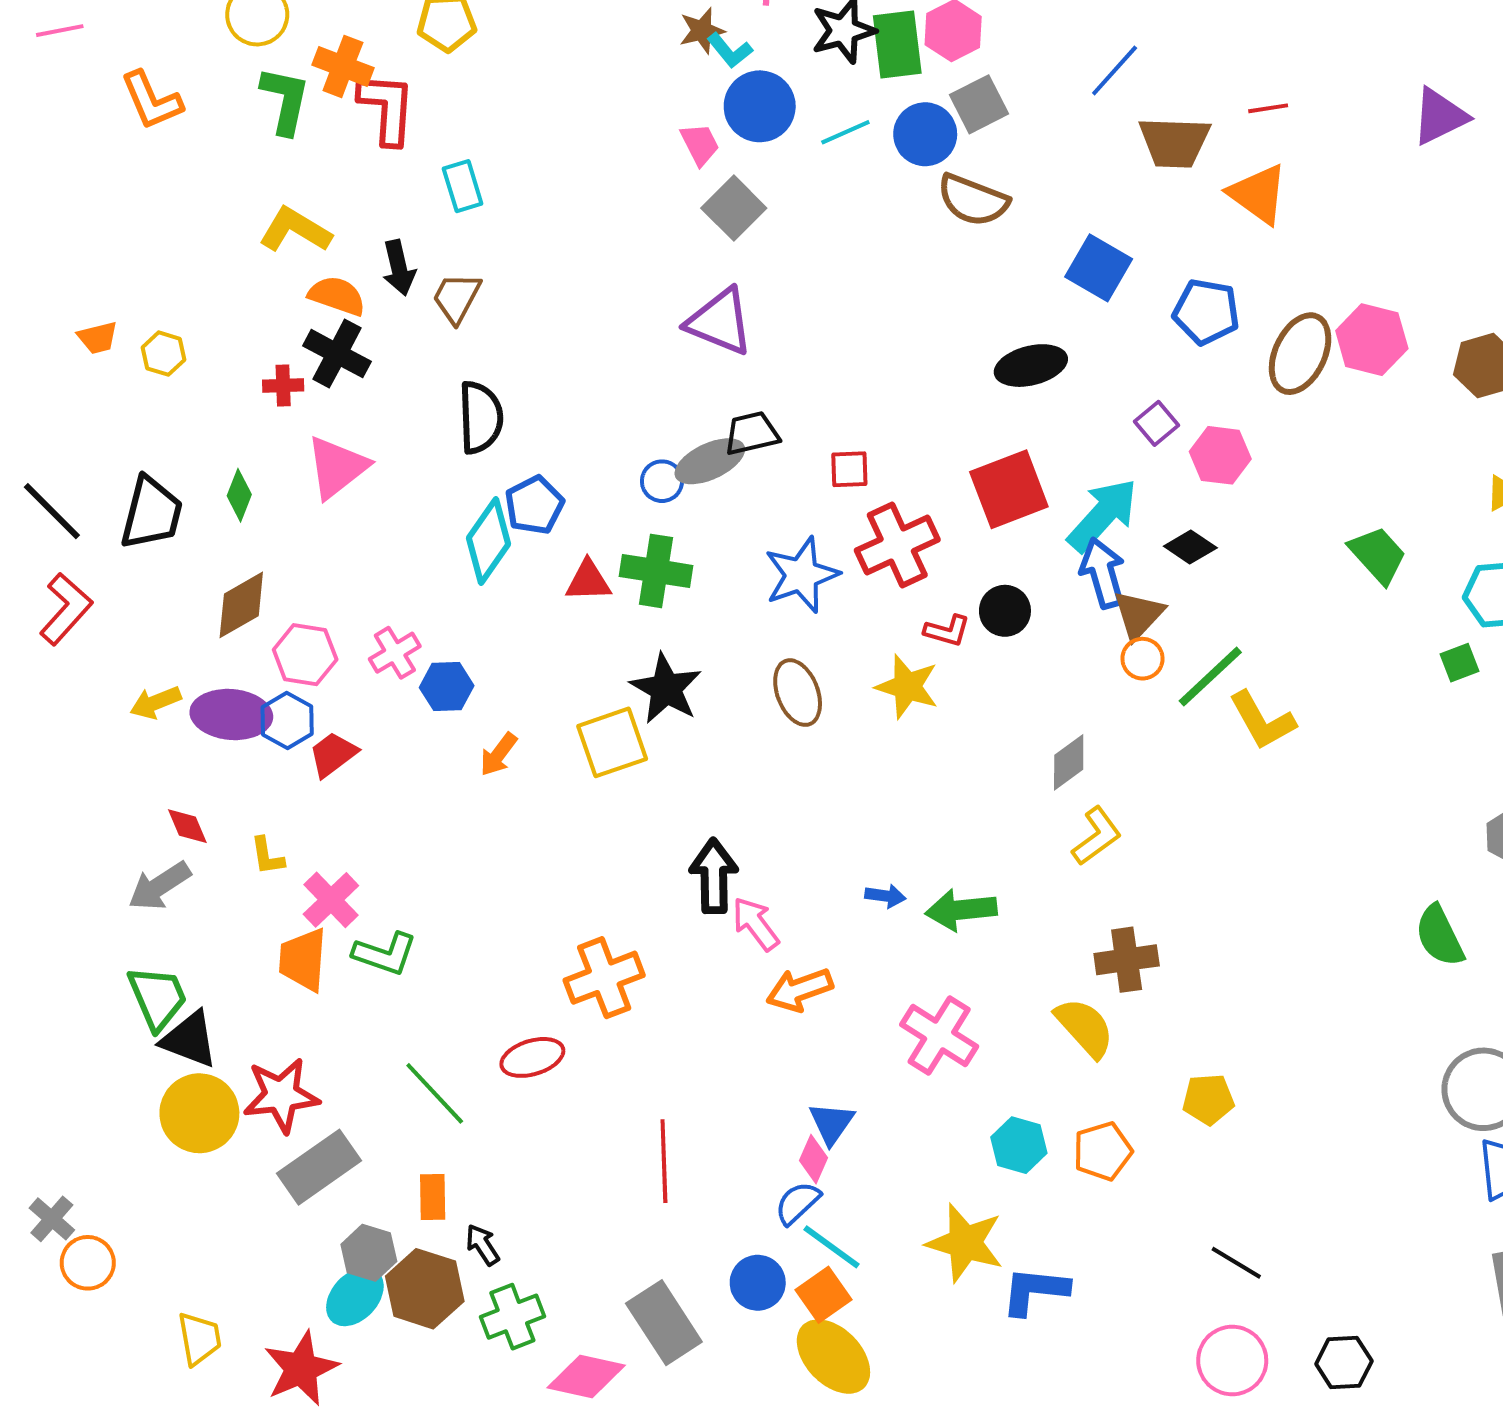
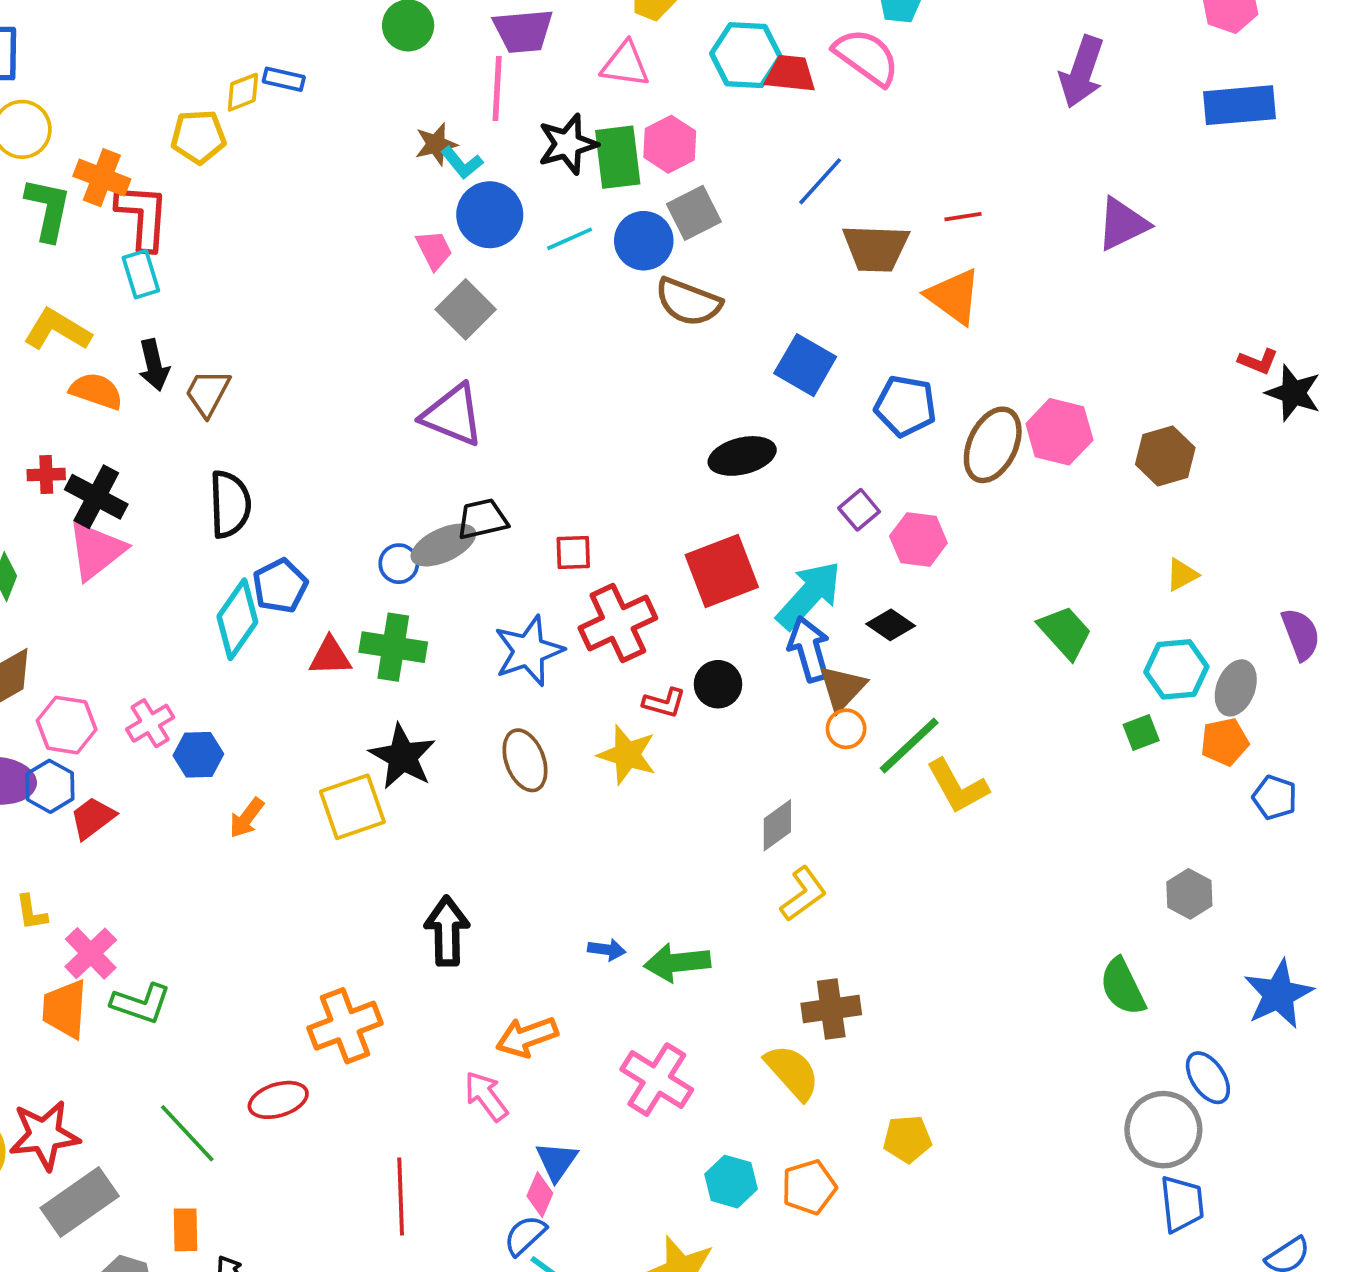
cyan rectangle: (463, 186) -> (141, 274), moved
black cross: (337, 354) -> (96, 497), moved
pink arrow: (756, 924) -> (486, 1096), moved

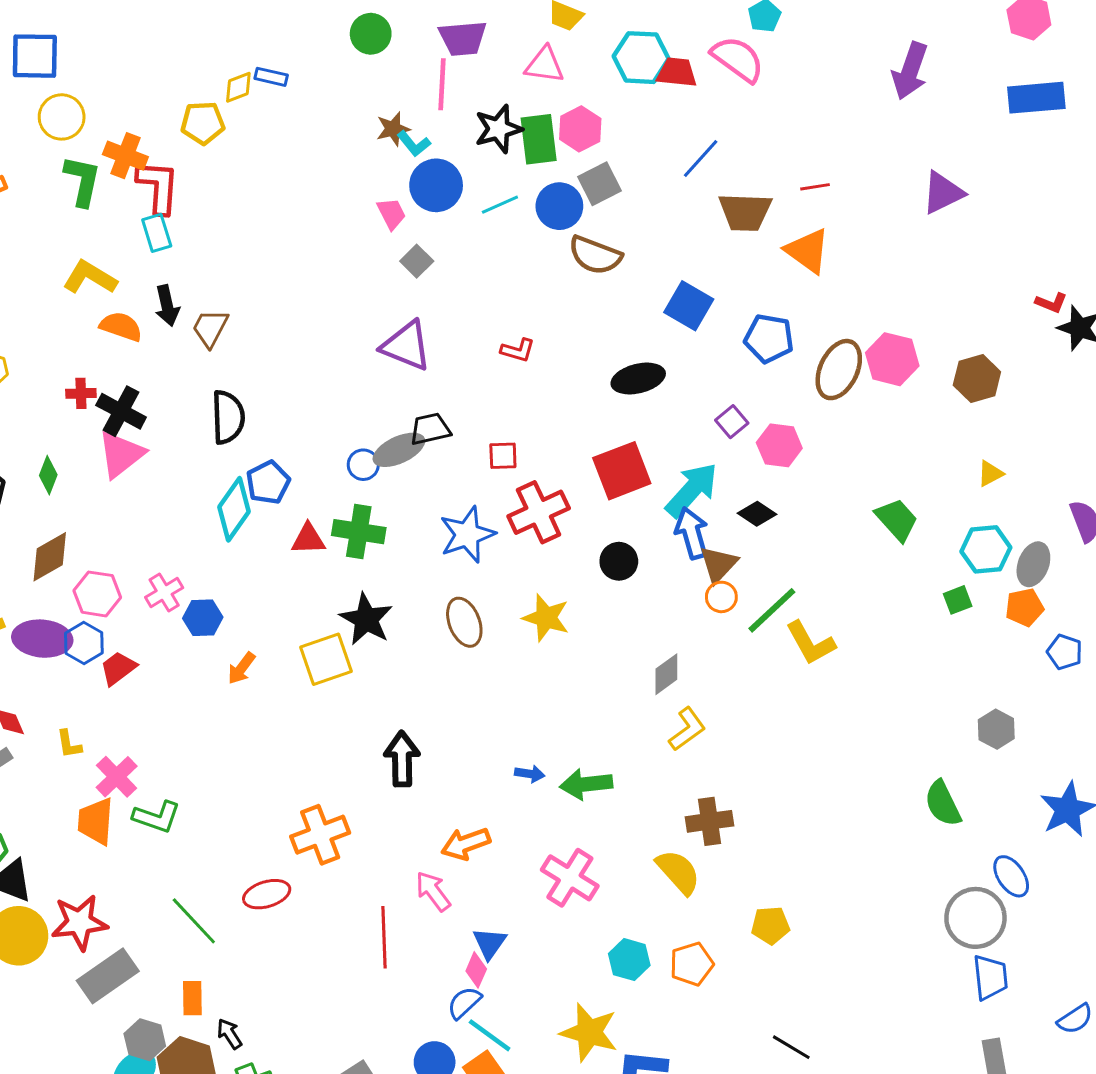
gray square: (466, 309) -> (417, 261), size x0.7
red L-shape: (664, 703) -> (518, 350), moved
red line: (401, 1196) -> (384, 937), moved

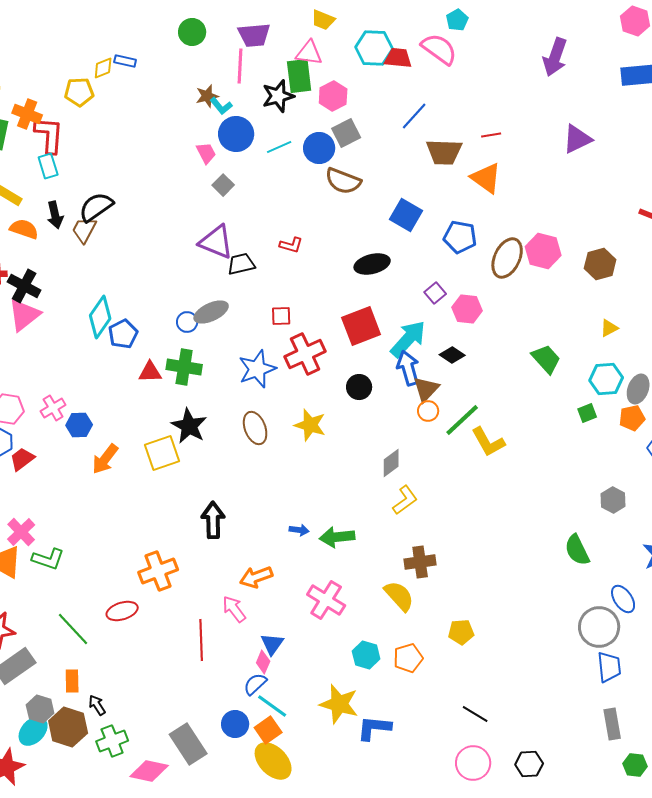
green rectangle: (539, 139) -> (299, 76), moved
black semicircle: (228, 417) -> (96, 207), moved, turned -123
black trapezoid: (430, 429) -> (241, 264), moved
cyan diamond: (234, 509) -> (100, 317), moved
orange arrow: (241, 668) -> (105, 459), size x1.4

